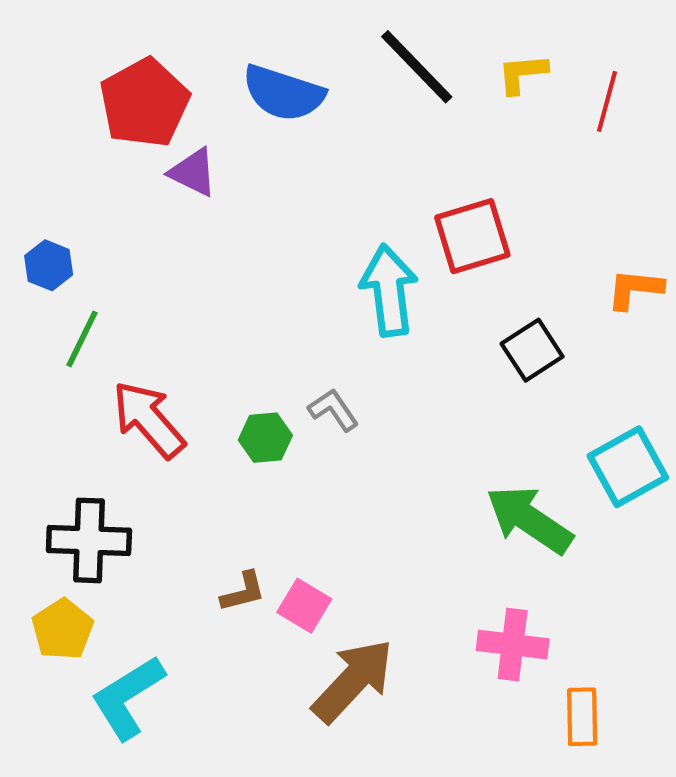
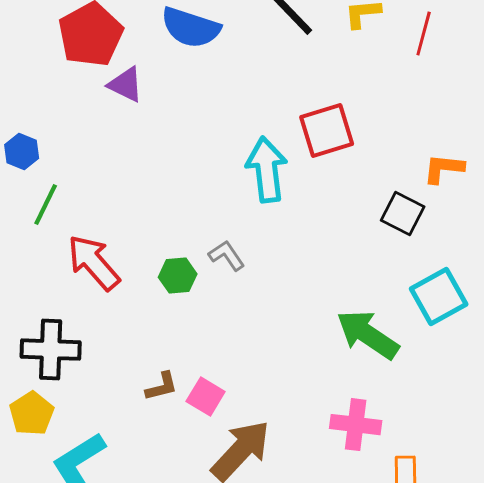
black square: (532, 350) -> (403, 214), moved, turned -30

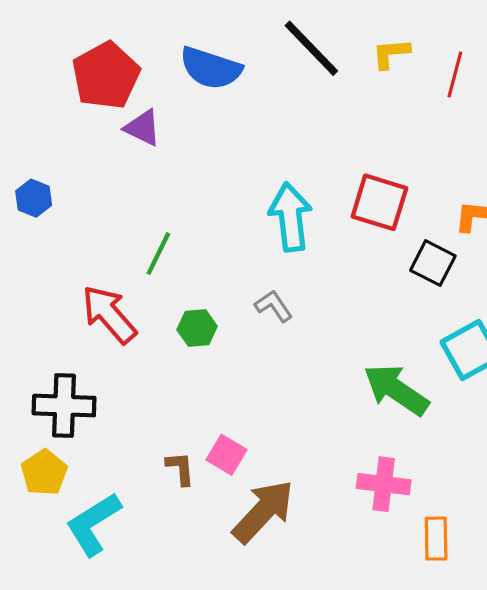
red square: (327, 131) -> (379, 202), moved, turned 34
green line: (46, 205) -> (158, 254), moved
gray L-shape: (227, 256) -> (274, 306), moved
brown L-shape: (162, 387) -> (180, 468), moved, turned -81

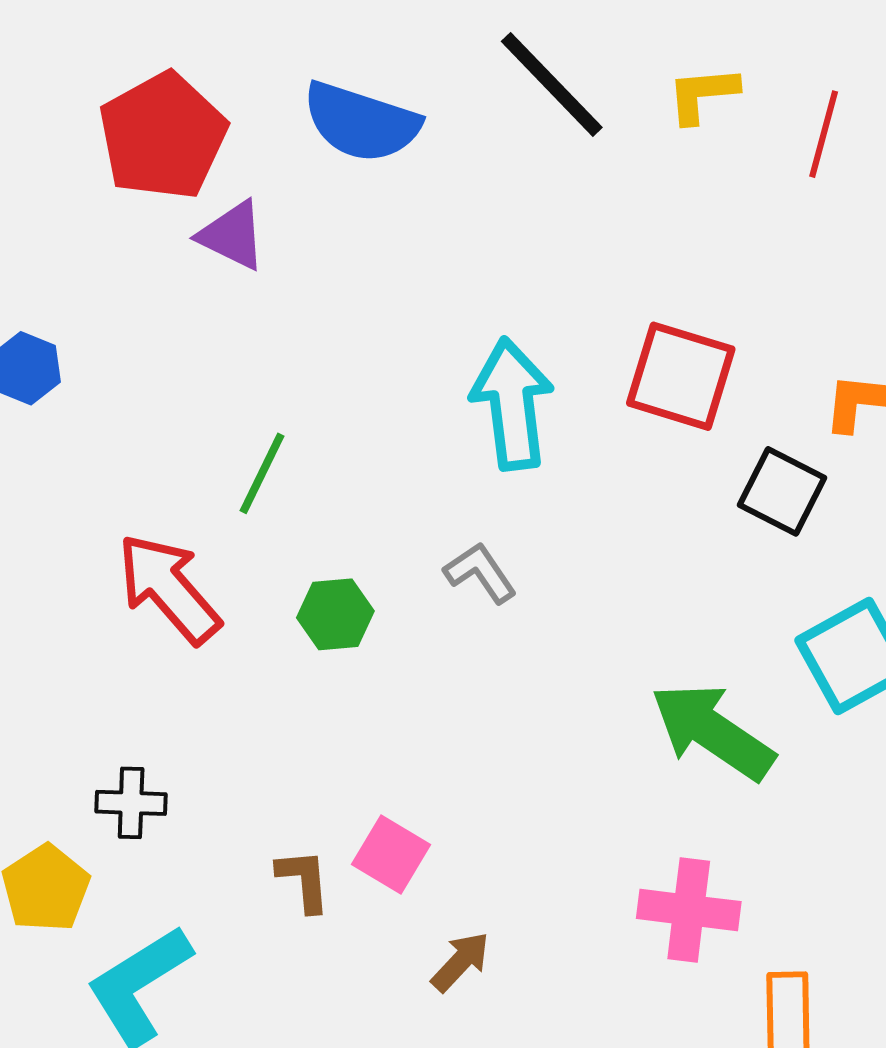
black cross: (64, 406) -> (131, 803), moved, size x0.6
brown arrow: (263, 511) -> (460, 962), size x0.5

